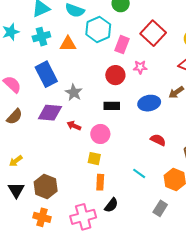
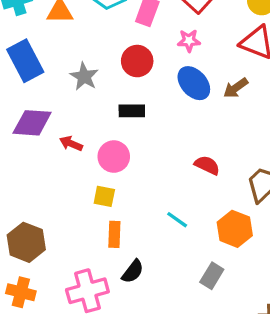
pink star: (140, 67) -> (189, 41), moved
gray star: (74, 93) -> (84, 77), moved
blue ellipse: (149, 103) -> (194, 83), moved, turned 60

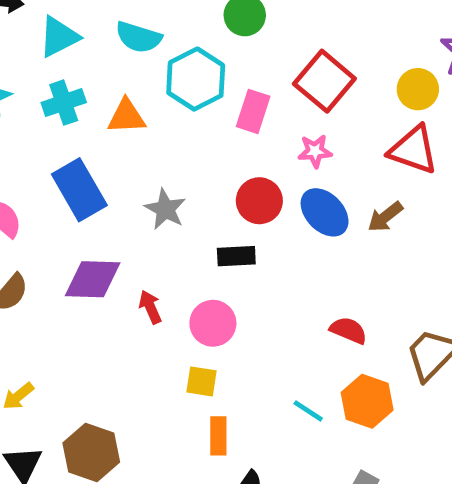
red circle: (137, 61) -> (259, 201), moved
red arrow: (71, 144) -> (150, 307), turned 45
orange hexagon: (235, 229) -> (367, 401), moved

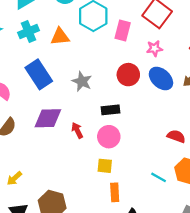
black rectangle: (236, 256) -> (111, 110), moved

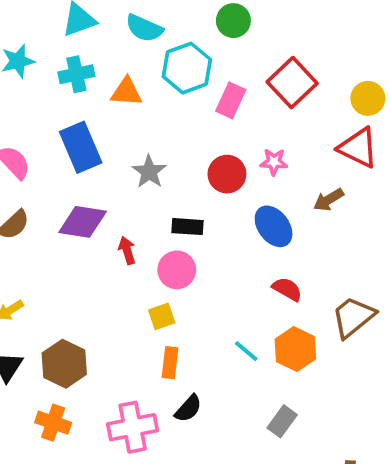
pink star: (154, 48) -> (274, 162), moved
blue ellipse: (161, 78) -> (274, 226), moved
yellow square: (105, 166) -> (162, 316), turned -35

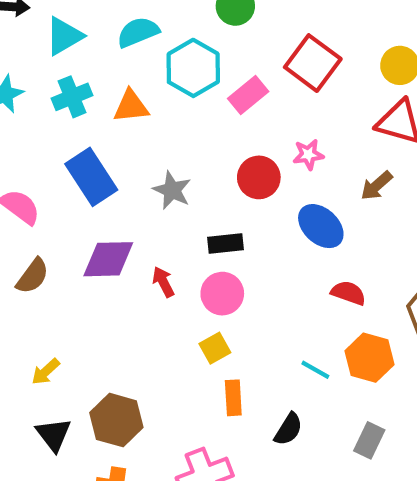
cyan semicircle: (144, 28) -> (138, 32), turned 144
pink rectangle: (231, 100) -> (248, 95), turned 36
black semicircle: (188, 409) -> (288, 429), moved

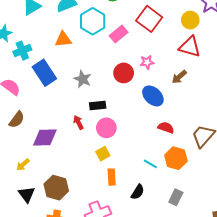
cyan cross: (72, 97) -> (22, 51), moved
black rectangle: (225, 243) -> (98, 105), moved
purple diamond: (108, 259) -> (45, 137), moved

